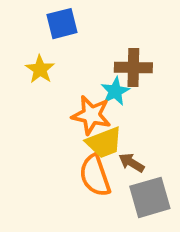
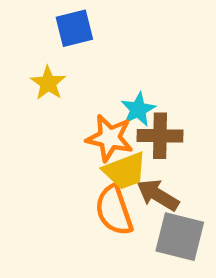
brown cross: (133, 67) -> (160, 136), moved
brown arrow: (132, 163) -> (158, 195), size x1.4
gray square: (150, 197) -> (180, 237), turned 30

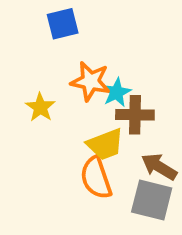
yellow star: (48, 83) -> (40, 107), moved
orange star: (110, 138) -> (90, 81), moved
brown arrow: (158, 195) -> (159, 167), moved

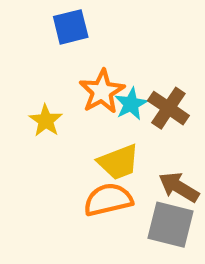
orange star: (90, 81) -> (102, 91), turned 30
brown cross: (135, 115) -> (168, 108), moved, turned 33
orange semicircle: (96, 178) -> (108, 200), turned 96

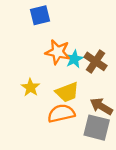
orange star: (102, 91) -> (58, 52), turned -30
yellow star: (46, 121) -> (30, 87), moved

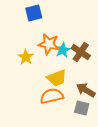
yellow star: (30, 87) -> (26, 57), moved
gray square: (97, 128) -> (82, 108), size x0.7

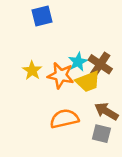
orange star: (49, 44) -> (61, 75), moved
yellow trapezoid: (57, 78) -> (88, 82), moved

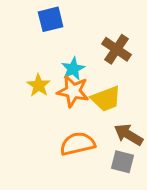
cyan star: (78, 62) -> (73, 69), moved
brown cross: (100, 64) -> (117, 49), moved

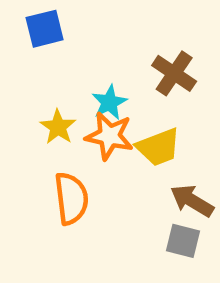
blue square: (51, 19) -> (45, 29), moved
orange semicircle: (78, 144) -> (71, 198), moved, turned 96

